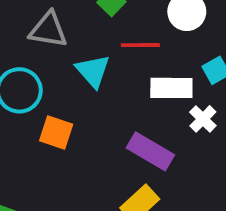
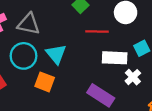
gray triangle: (48, 30) -> (29, 24), moved
cyan triangle: (93, 71) -> (56, 54), moved

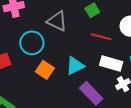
gray triangle: (29, 24) -> (57, 21), moved
cyan triangle: (56, 54) -> (75, 66), moved, turned 30

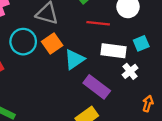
orange square: (45, 70) -> (52, 44), moved, turned 30

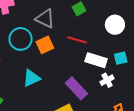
red line: (98, 23) -> (77, 40), moved
cyan triangle: (74, 59) -> (31, 78), moved

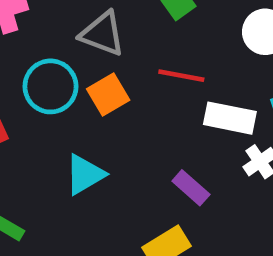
purple rectangle: (76, 88) -> (191, 188), size x0.7

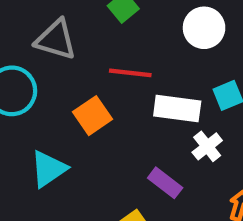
orange square: (108, 95) -> (92, 116), moved
purple rectangle: (191, 188) -> (165, 183), moved

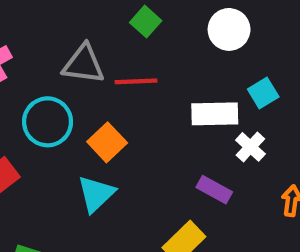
red line: (130, 73) -> (136, 81), moved
orange square: (92, 116) -> (107, 142), moved

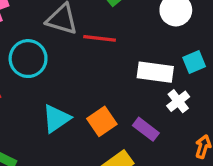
orange square: (107, 142) -> (102, 121), moved

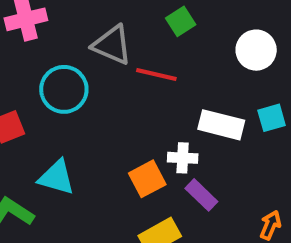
white cross: (178, 101) -> (183, 158), moved, turned 35
cyan triangle: (56, 119) -> (57, 177), moved, turned 44

